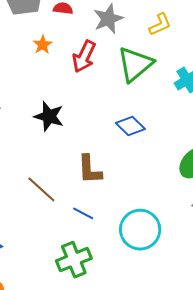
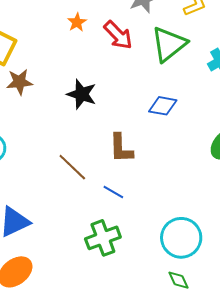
red arrow: (84, 56) -> (118, 35), turned -72
blue diamond: (130, 126) -> (163, 106), turned -36
cyan circle: (140, 230) -> (181, 238), moved

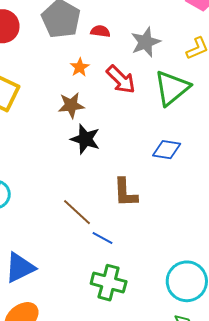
brown star: (19, 82) -> (71, 105), moved
blue line: (113, 192) -> (102, 238), moved
green cross: (103, 238) -> (109, 283), turned 36

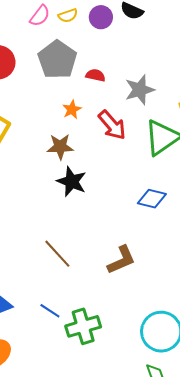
brown L-shape: (125, 193) -> (121, 260), moved, turned -116
blue line: (102, 238) -> (50, 311), moved
green cross: (109, 283) -> (83, 326), turned -36

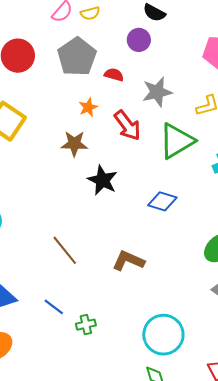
purple circle: (101, 17) -> (139, 40), moved
black star: (72, 182) -> (102, 180), moved
brown L-shape: (121, 260) -> (128, 261), turned -136
green cross: (83, 326) -> (86, 325), size x0.6

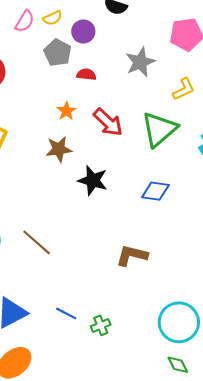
purple circle: (139, 40) -> (83, 31), moved
gray pentagon: (77, 57) -> (58, 53), moved, size x0.7
gray star: (157, 92) -> (140, 62), moved
brown line: (65, 250) -> (37, 242), moved

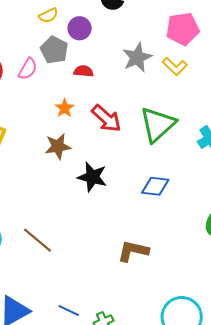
pink semicircle: (25, 21) -> (28, 69), moved
yellow L-shape: (184, 89) -> (175, 66), moved, turned 70

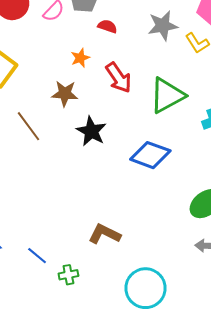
blue diamond: (155, 186) -> (150, 155), size x1.4
brown line: (38, 240) -> (28, 126), moved
brown L-shape: (133, 251) -> (105, 234), moved

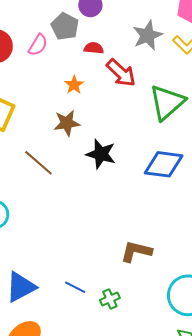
red arrow: (119, 78) -> (121, 73), moved

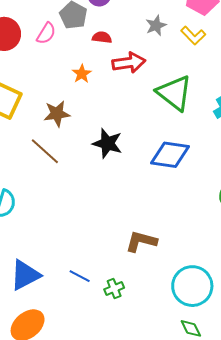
gray star: (148, 35) -> (156, 25), size x0.7
red arrow: (121, 73) -> (129, 63), turned -52
green triangle: (167, 102) -> (174, 93), turned -42
brown star: (67, 123) -> (57, 114), moved

